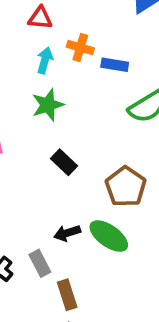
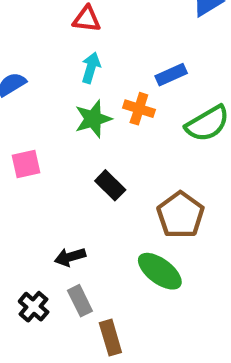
orange cross: (80, 48) -> (139, 109), moved
blue rectangle: (115, 65) -> (171, 75), turned -35
black arrow: (67, 233) -> (70, 257), moved

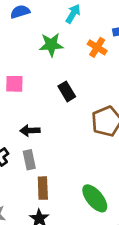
green star: (93, 119) -> (51, 45), moved
pink square: (26, 164) -> (14, 84), moved
green ellipse: (160, 271) -> (95, 198), moved

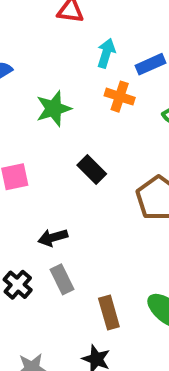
cyan arrow: (73, 14) -> (106, 53), moved
brown rectangle: (43, 188) -> (109, 313), moved

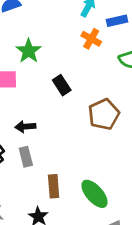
green star: (54, 109) -> (29, 51), moved, turned -30

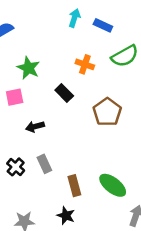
blue rectangle: (117, 21) -> (103, 25), turned 48
orange cross: (91, 39) -> (85, 64), moved
black arrow: (25, 127) -> (35, 127), moved

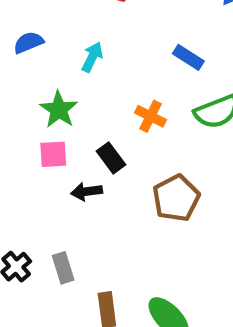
cyan arrow: (74, 18) -> (92, 57), moved
pink square: (15, 97) -> (53, 154), moved
black arrow: (35, 127) -> (87, 192), moved

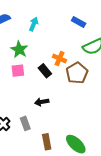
orange cross: (150, 116) -> (60, 58), moved
black arrow: (87, 192) -> (42, 102), moved
brown pentagon: (176, 198) -> (77, 73), moved

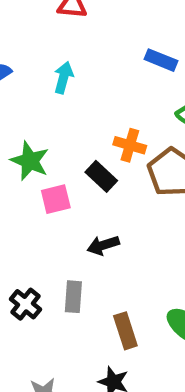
green star: (19, 50) -> (30, 161), moved
pink square: (18, 71) -> (56, 199), moved
gray rectangle: (25, 123) -> (73, 297), turned 32

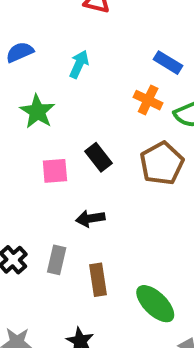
orange cross: (130, 145) -> (148, 100), moved
green star: (30, 161) -> (37, 112), moved
brown rectangle: (125, 331) -> (98, 280), moved

